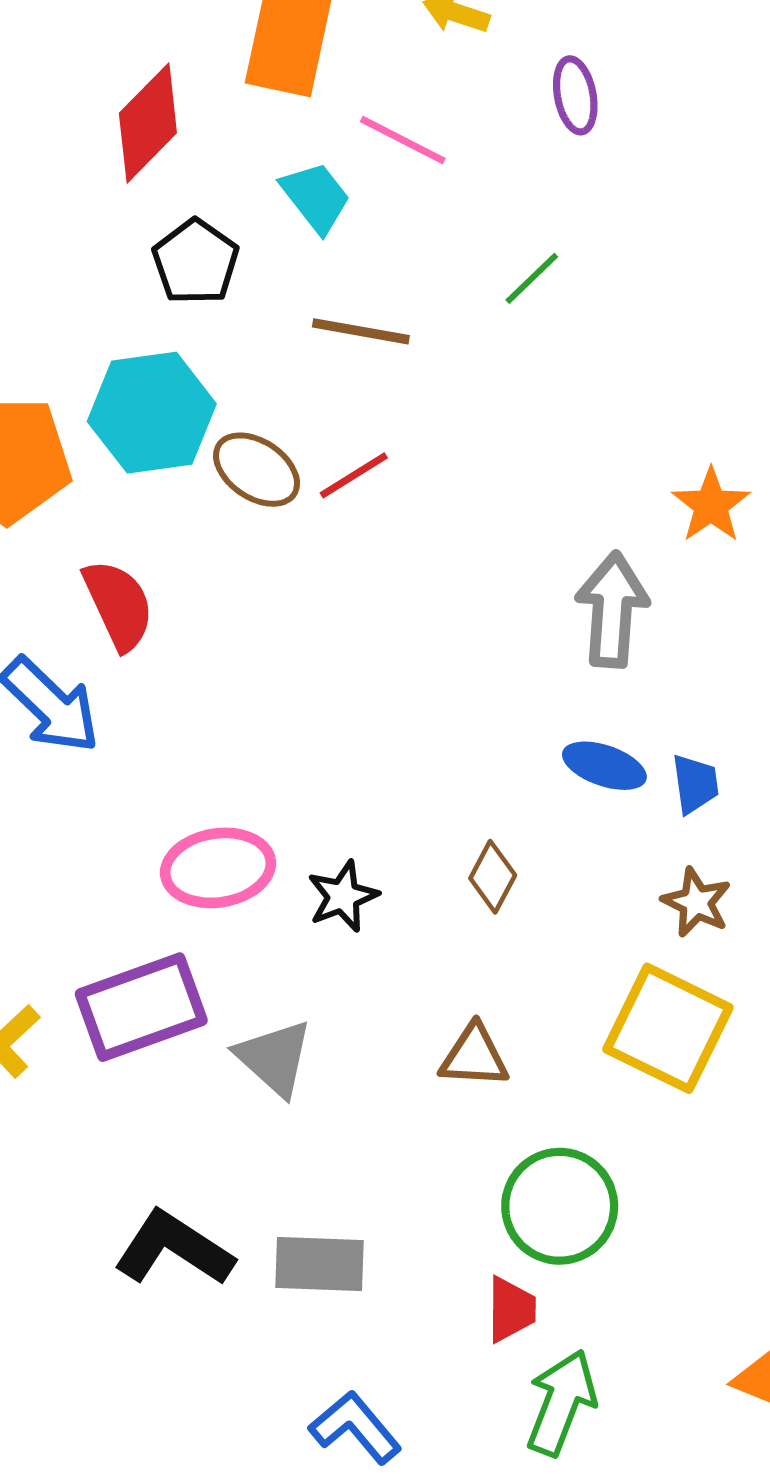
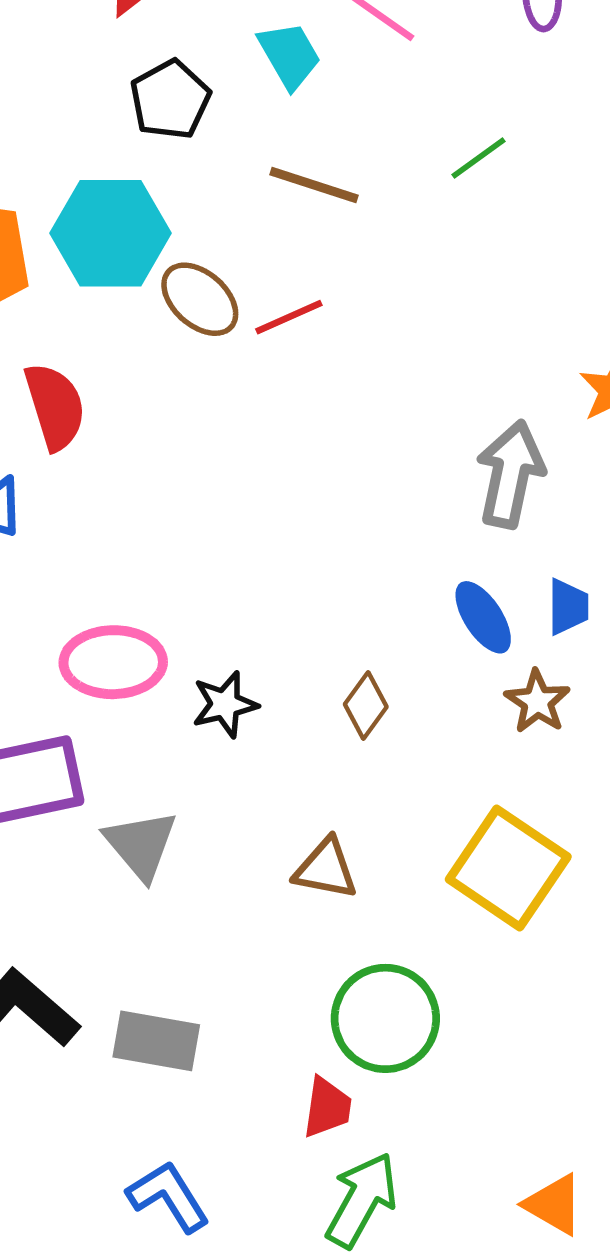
blue ellipse: (604, 766) -> (483, 617), turned 30
blue trapezoid: (695, 784) -> (568, 607), moved
brown star: (696, 902) -> (537, 702), moved

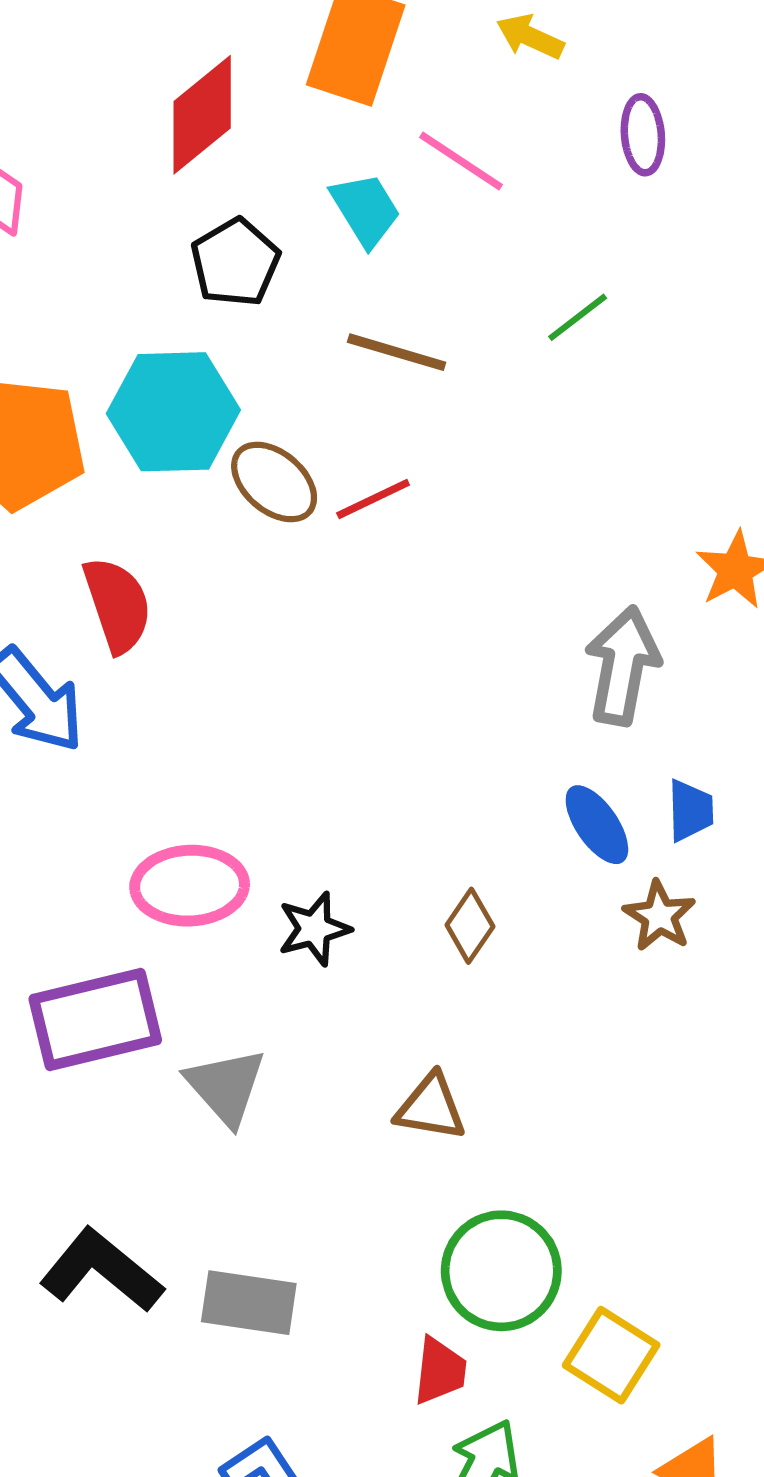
yellow square: (508, 868) -> (611, 1355), moved, size x0.7

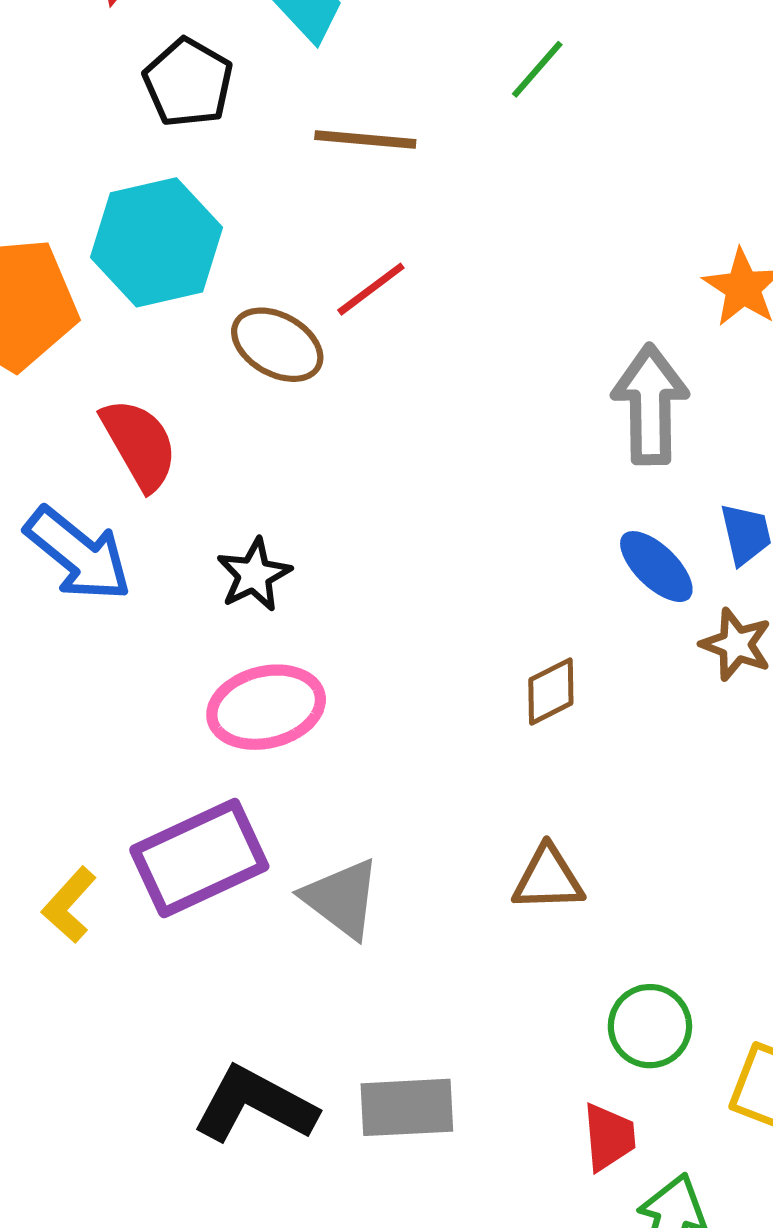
brown ellipse: (274, 482) -> (277, 345), moved
brown diamond: (470, 926) -> (551, 691), turned 40
black star: (314, 929) -> (254, 575), moved
green circle: (501, 1271) -> (650, 1026), size x0.7

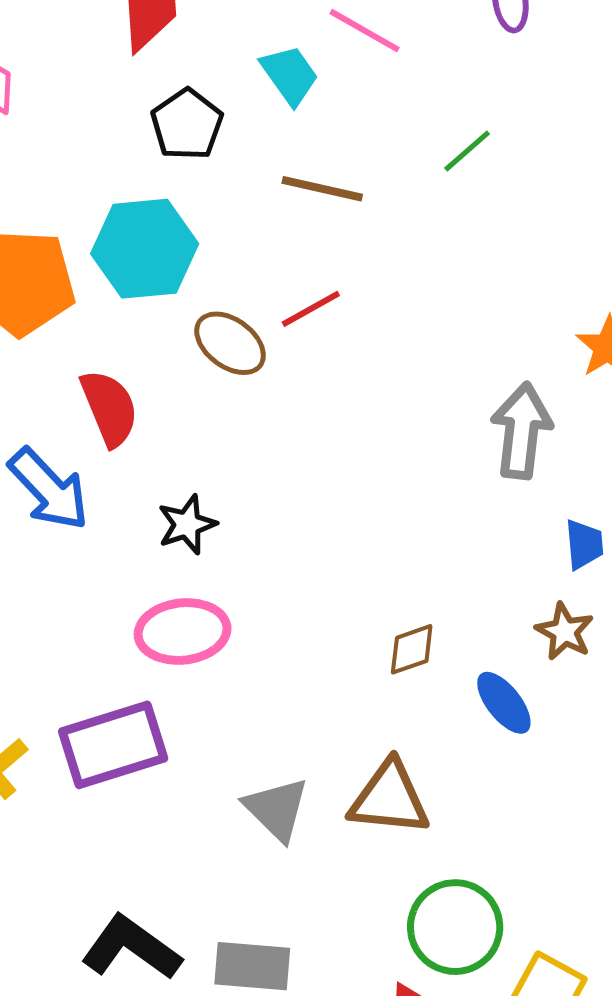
blue ellipse: (656, 567) -> (504, 703), moved
brown triangle: (548, 879) -> (389, 798), size x1.4
gray triangle: (342, 898) -> (276, 809), moved
green circle: (650, 1026) -> (455, 927), size x1.4

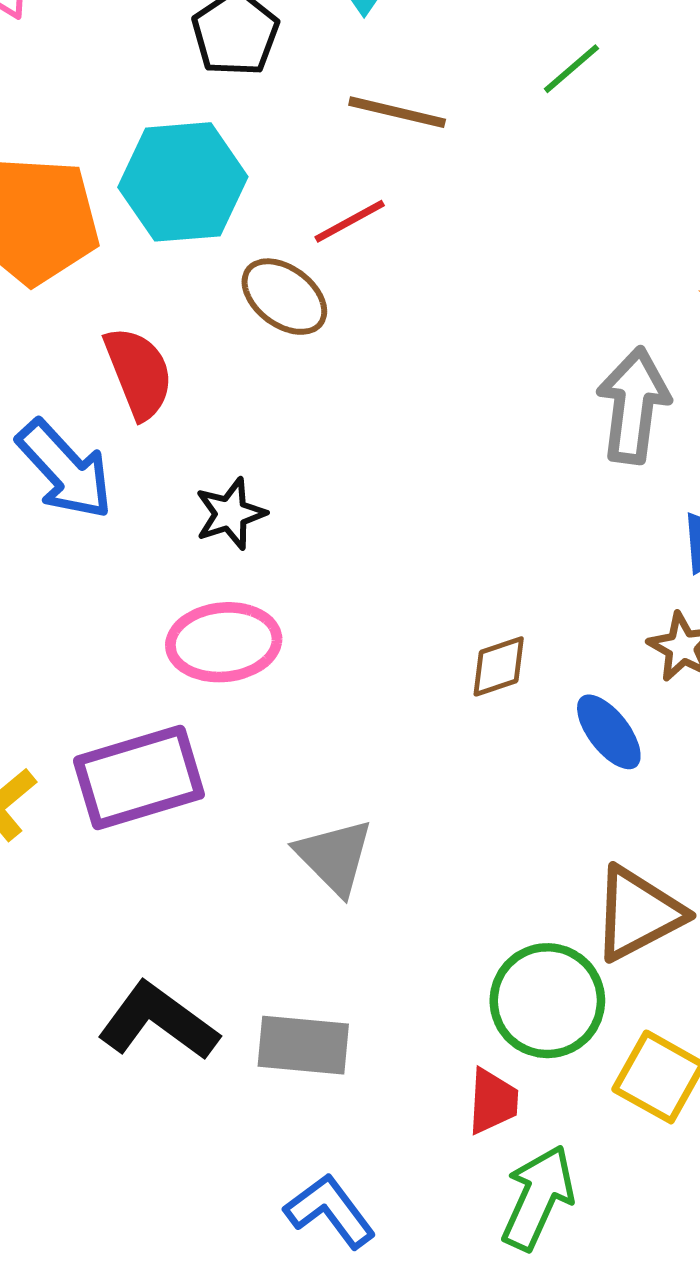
red line: (311, 309) -> (350, 221), moved
brown triangle: (389, 798) -> (638, 913), moved, turned -34

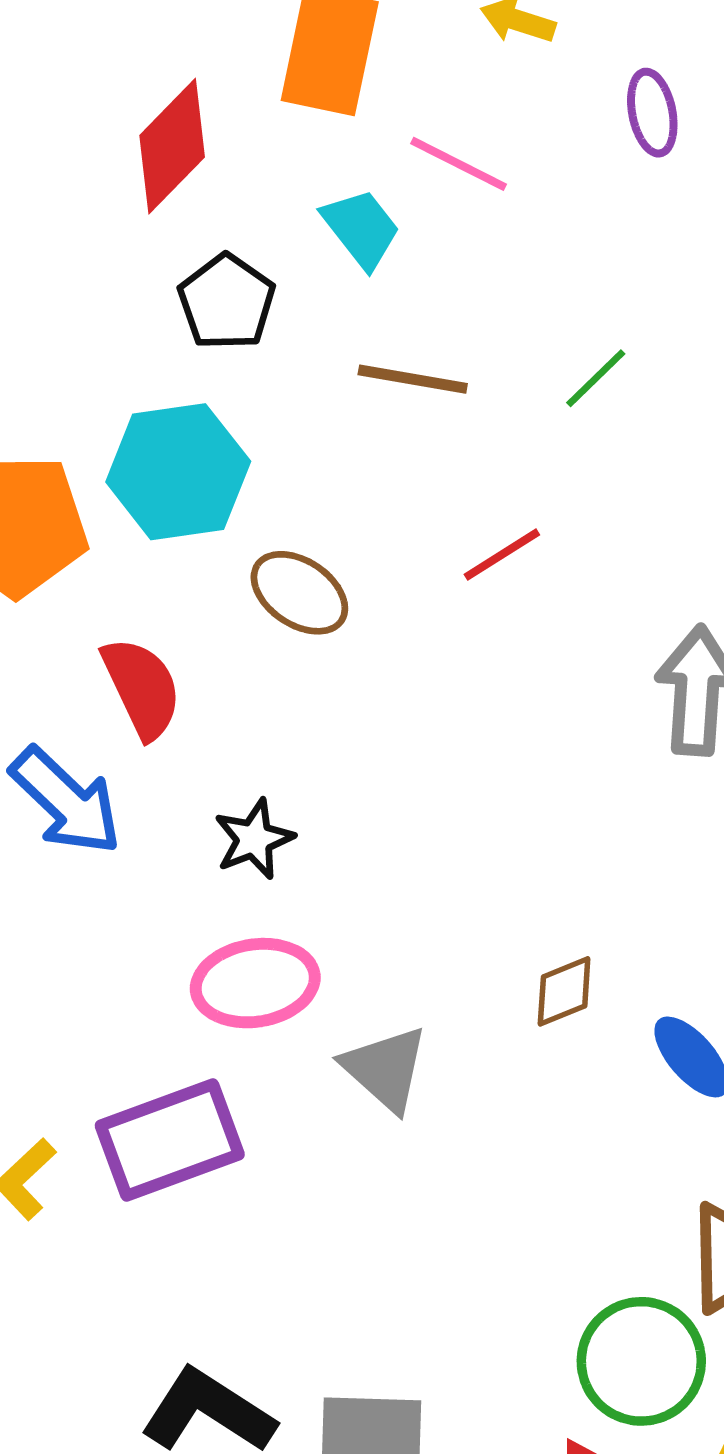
green line: (571, 69) -> (596, 378), moved
red line: (350, 221) -> (502, 555), moved
gray triangle: (334, 857) -> (385, 1069), moved

